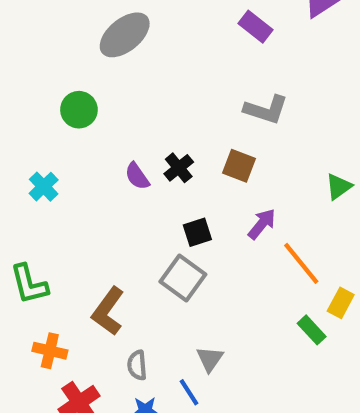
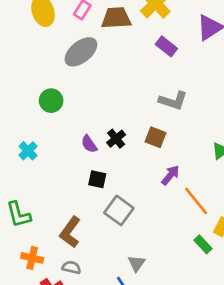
black square: (197, 232) -> (97, 179), moved, turned 30
gray semicircle: (137, 365) -> (71, 267), moved, turned 108

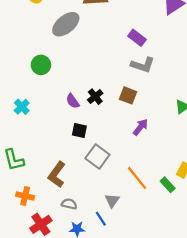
purple rectangle: (166, 46) -> (137, 38), moved
orange line: (196, 201) -> (137, 178), moved
gray semicircle: (71, 267) -> (69, 204), moved

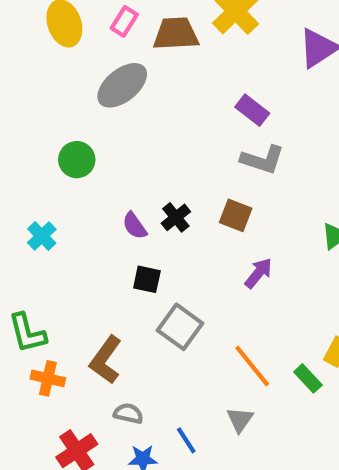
orange cross: (25, 196) -> (48, 378), moved
gray triangle: (112, 201) -> (240, 420), moved

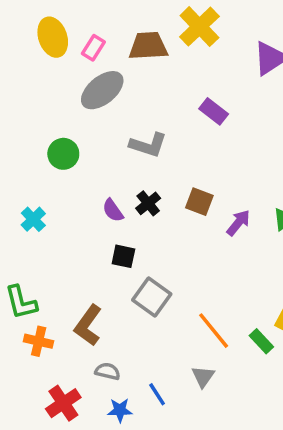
pink rectangle: (124, 21) -> (93, 48), moved
gray L-shape: (263, 160) -> (148, 145), moved
purple arrow: (258, 273) -> (238, 223), moved

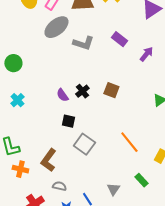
gray L-shape: (148, 145) -> (83, 43), moved
green circle: (63, 154) -> (13, 63), moved
purple arrow: (238, 223) -> (146, 54), moved
orange line: (214, 331) -> (129, 142), moved
green rectangle: (261, 341) -> (141, 180), moved

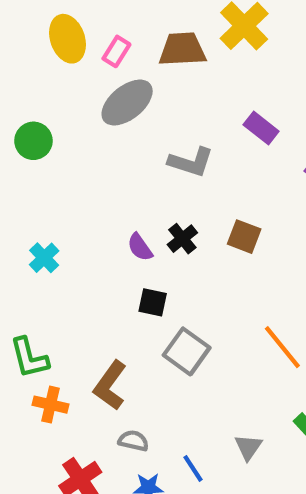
gray L-shape: (83, 43) -> (191, 162), moved
green circle: (13, 63) -> (33, 141), moved

